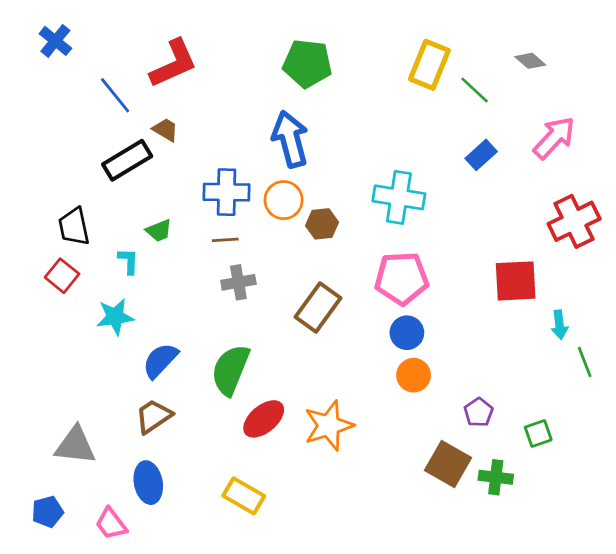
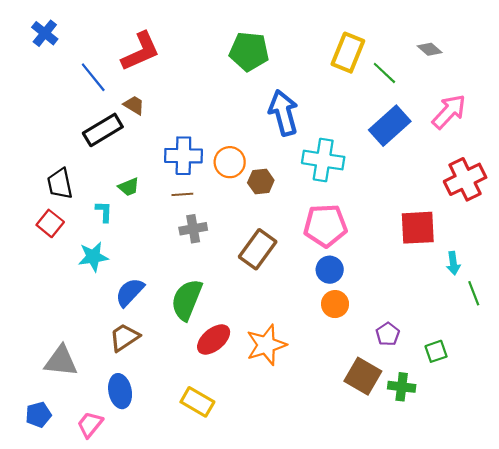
blue arrow: (290, 139) -> (283, 113), moved
blue rectangle: (481, 155) -> (390, 126), size x1.6
pink trapezoid: (111, 524) -> (90, 424), turned 76

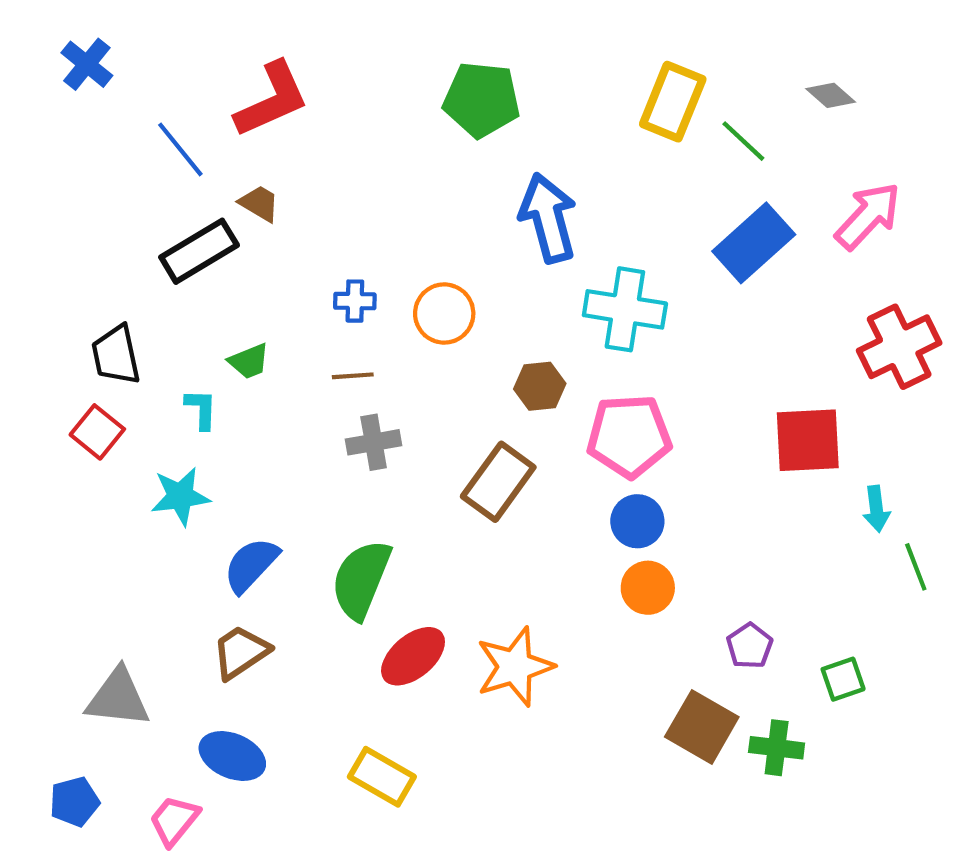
blue cross: (183, 156) -> (355, 301), size x0.6
brown hexagon: (261, 182) -> (540, 386), moved
blue ellipse: (120, 391) -> (232, 756), turned -56

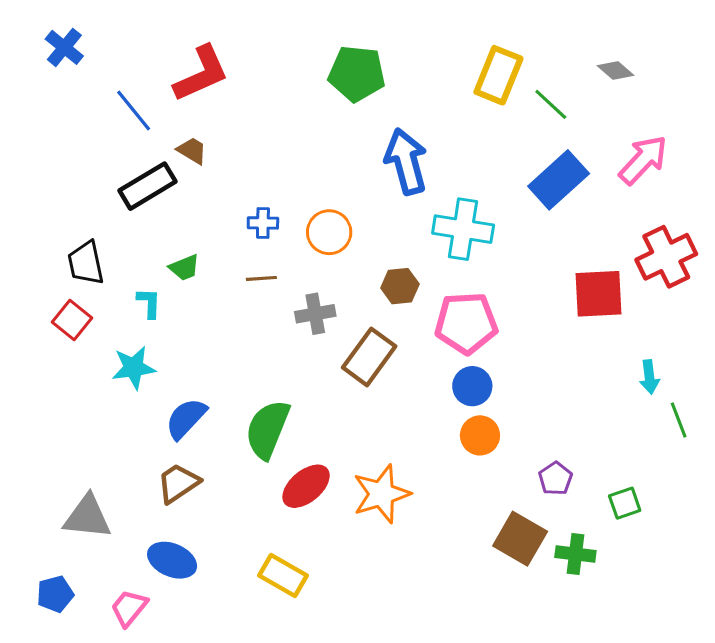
red square: (808, 440) -> (599, 294), moved
gray cross: (374, 442) -> (315, 314), moved

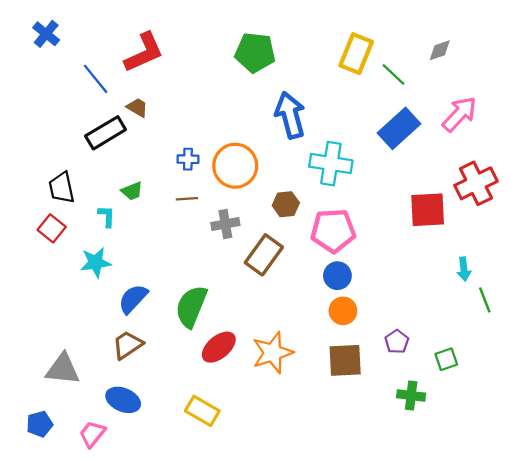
gray diamond: (615, 71) -> (440, 50), turned -60
orange circle: (329, 232) -> (235, 166), size x1.4
brown square: (520, 539) -> (345, 360), moved, turned -33

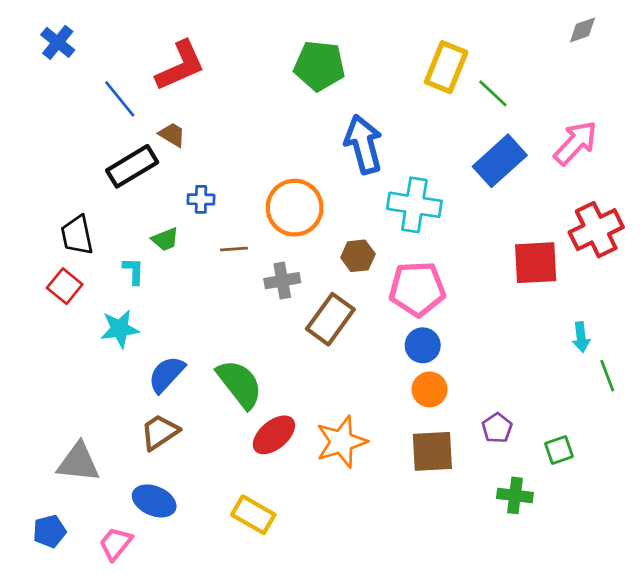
gray diamond: (440, 50) -> (582, 30), moved
blue cross: (188, 159) -> (201, 199), moved
green semicircle: (191, 306) -> (240, 384), turned 120

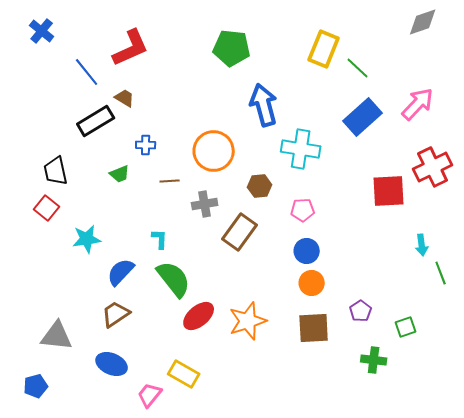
gray diamond: (582, 30) -> (423, 22), size x1.4
cyan L-shape: (133, 271) -> (160, 239), moved
pink pentagon: (417, 289) -> (303, 210), size x0.6
pink trapezoid: (116, 544) -> (150, 395), moved

